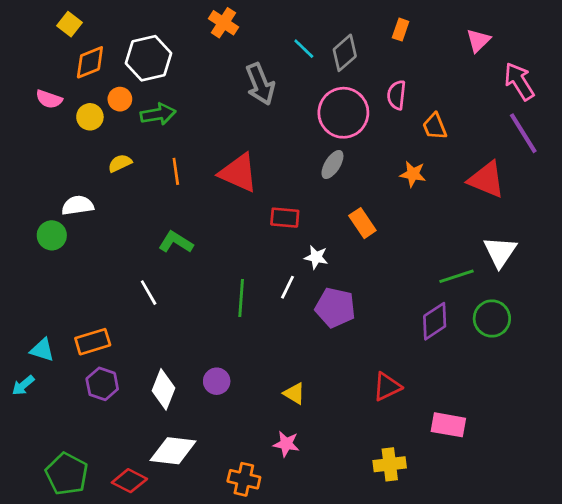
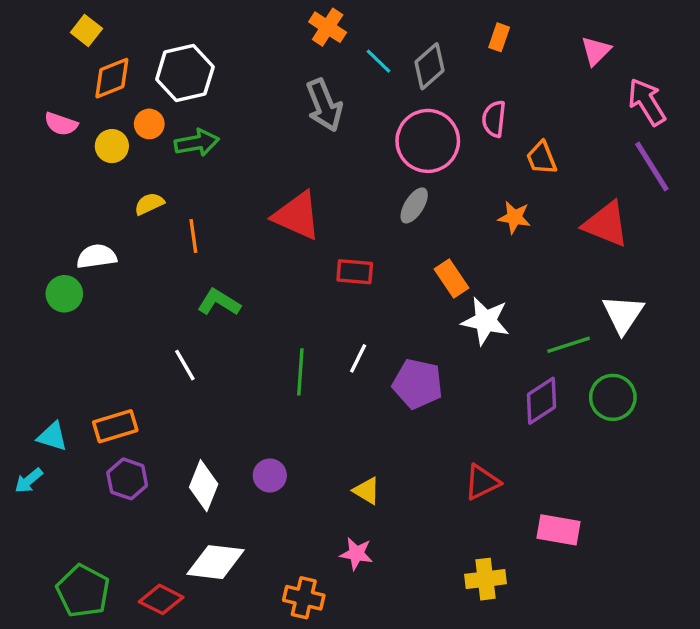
orange cross: (223, 23) -> (328, 27), moved
orange line: (176, 171) -> (193, 236), moved
white star: (316, 257) -> (485, 321), moved, size x1.6

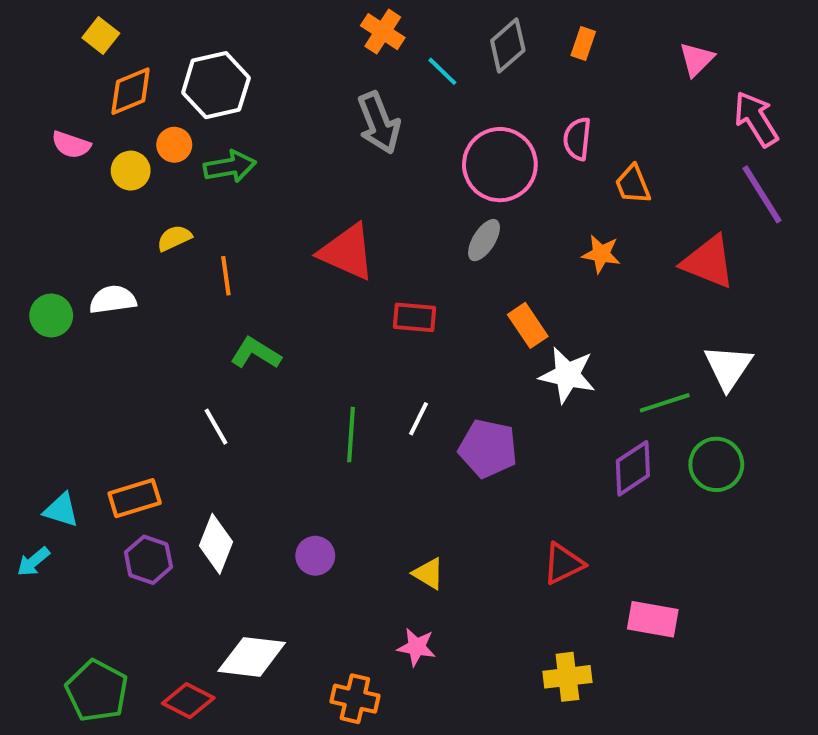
gray diamond: (429, 66) -> (508, 45), moved
green circle: (64, 294) -> (51, 315), moved
white diamond: (204, 486) -> (216, 544), moved

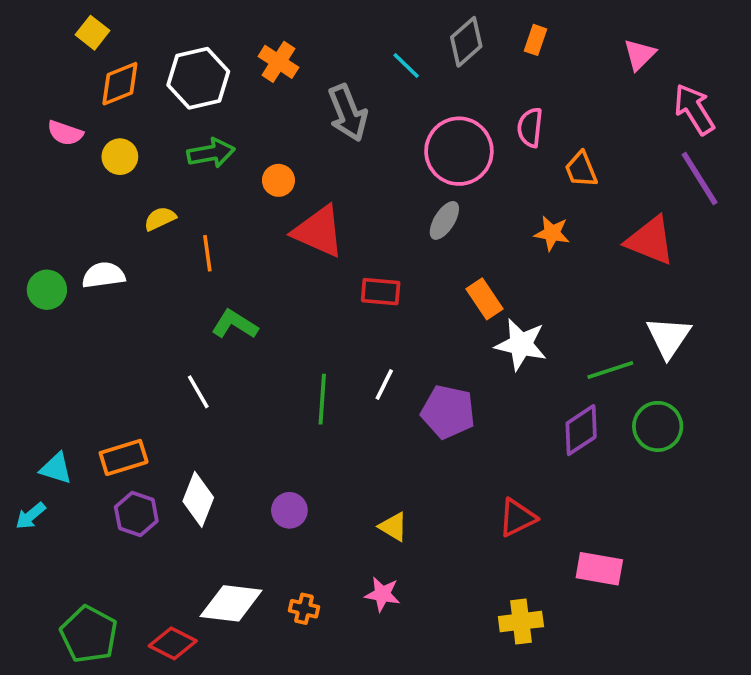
orange cross: (383, 32) -> (278, 62), moved
orange circle: (174, 145) -> (278, 180), moved
orange cross: (355, 699) -> (304, 609), moved, size x0.7

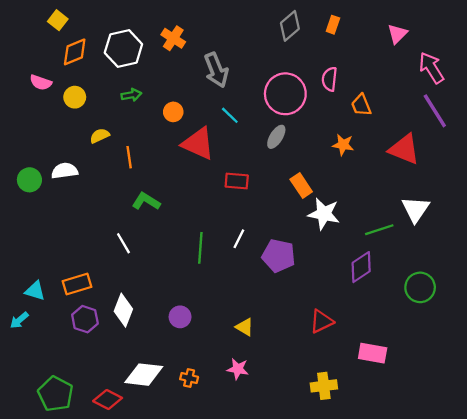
cyan line: (406, 65) -> (230, 115), moved
green arrow: (211, 153) -> (131, 95), size x0.7
green circle: (658, 426) -> (420, 287), moved

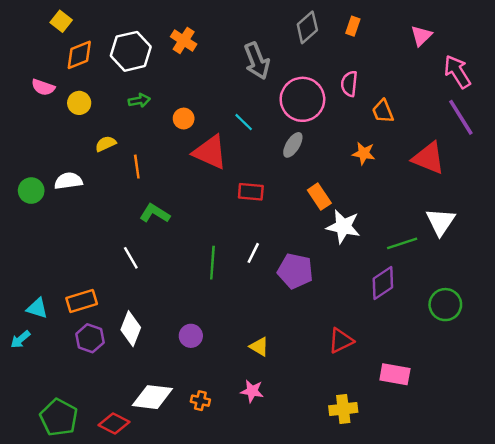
gray arrow: (216, 70) -> (257, 61), moved

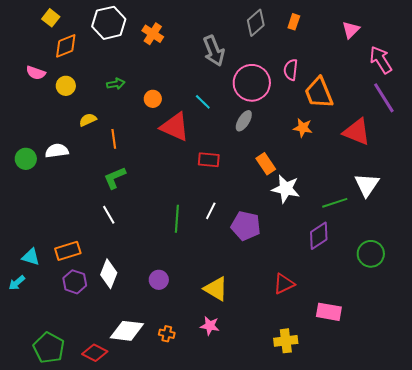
white hexagon: (131, 51) -> (109, 23), moved
orange trapezoid: (383, 111) -> (319, 93), size x1.6
green L-shape: (155, 213) -> (115, 178), moved, turned -55
yellow triangle: (259, 347) -> (216, 289), size x1.5

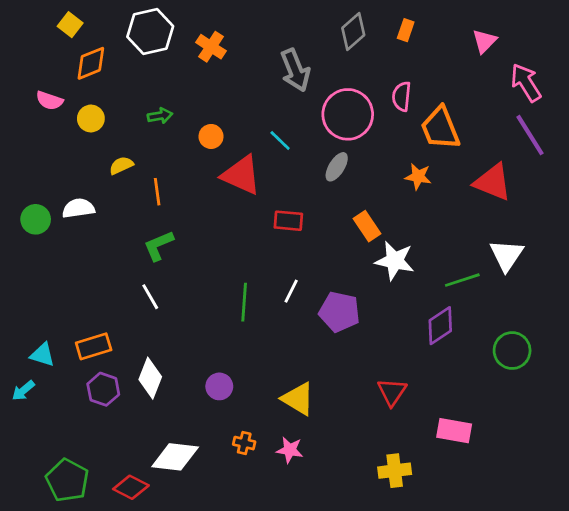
red triangle: (284, 284) -> (392, 392), turned -30
orange cross: (167, 334) -> (244, 443), moved

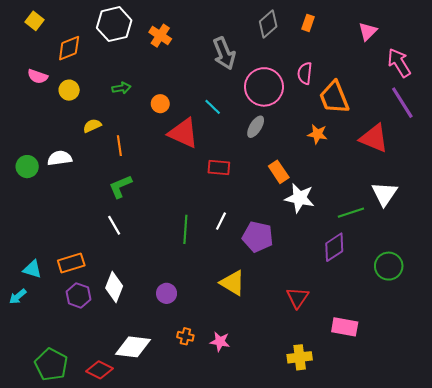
yellow square: (70, 25) -> (34, 21), moved
yellow triangle: (298, 399) -> (233, 283), moved

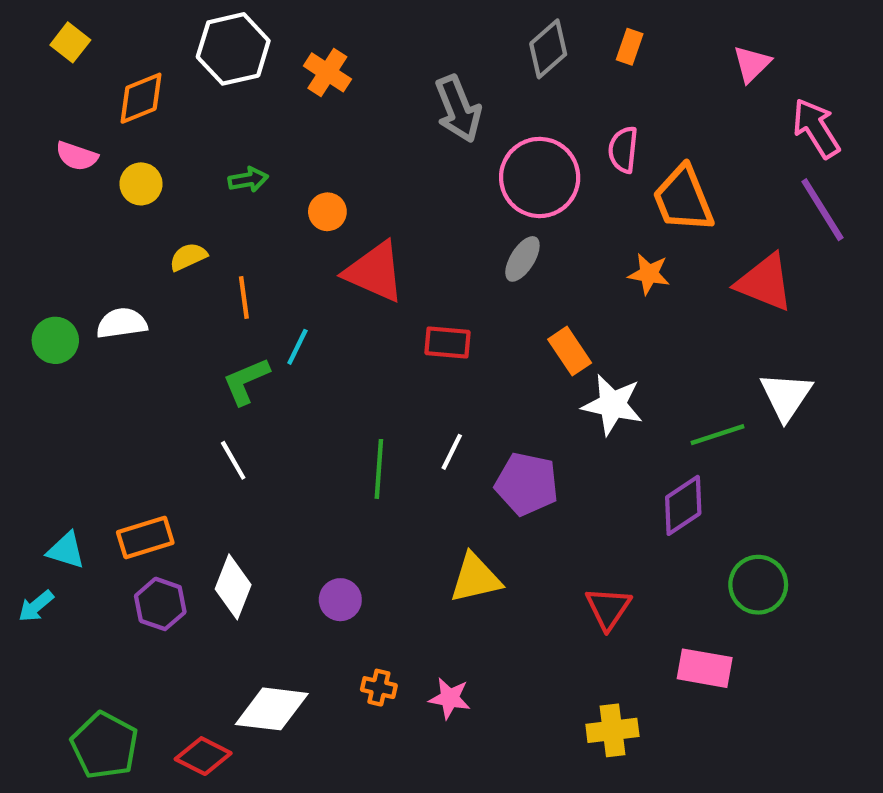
cyan line: (213, 107) -> (297, 347), moved, turned 72
green circle: (389, 266) -> (758, 585), moved
yellow triangle: (233, 283) -> (475, 578), turned -44

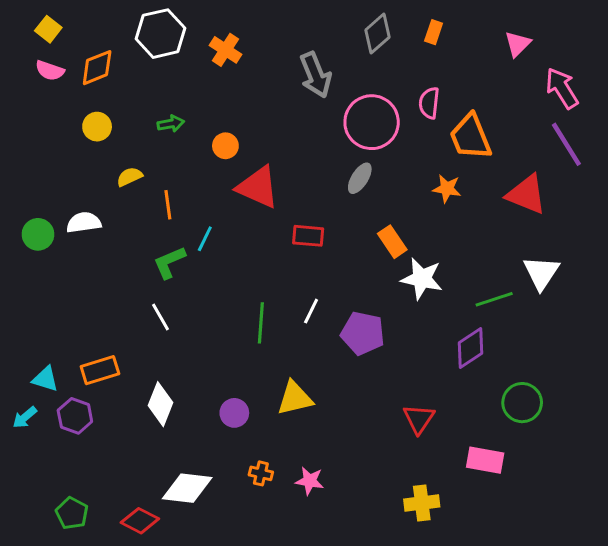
pink semicircle: (77, 156) -> (50, 70), moved
yellow triangle: (475, 578) -> (295, 398), moved
purple hexagon: (160, 604) -> (75, 416), moved
green pentagon: (105, 745) -> (72, 513), size x0.7

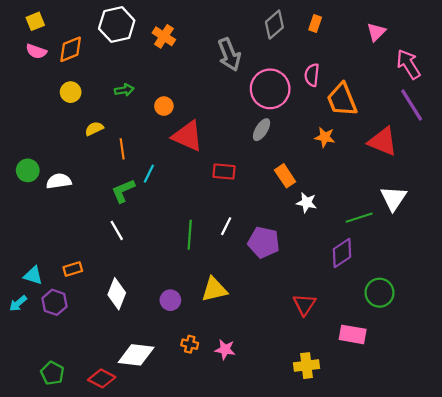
yellow square: (48, 29) -> (35, 21), turned 30
white semicircle: (84, 223) -> (59, 181), moved
white star: (422, 279) -> (307, 203), size x0.7
orange rectangle: (100, 370) -> (73, 269), size x0.7

